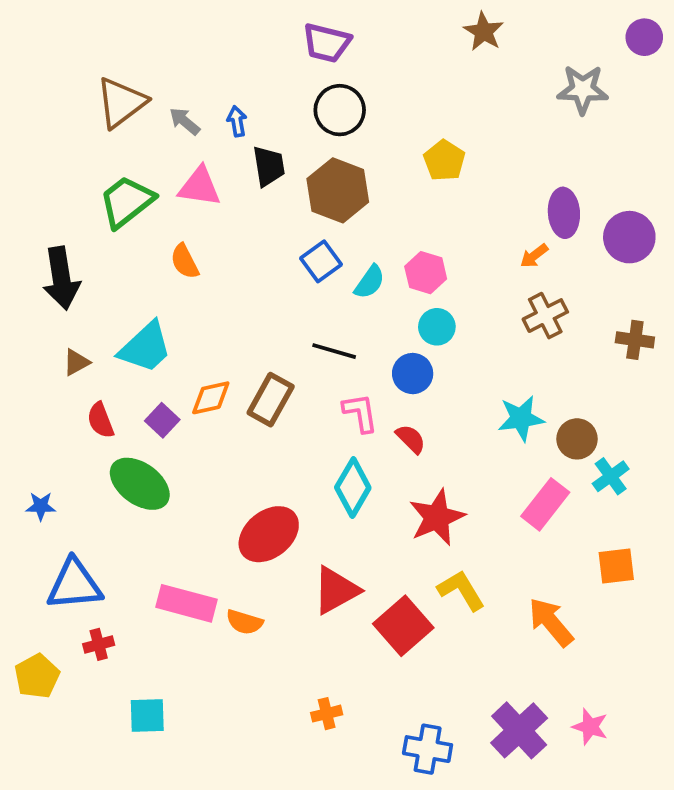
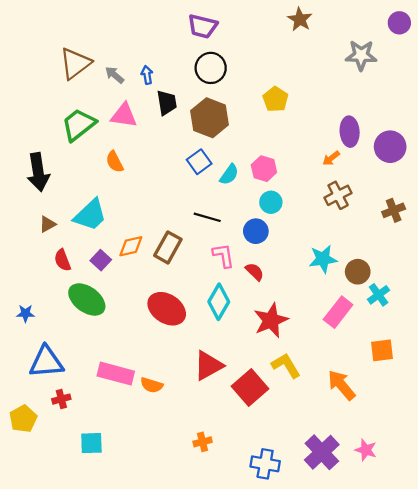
brown cross: (635, 340) -> (394, 210), turned -30
red ellipse: (269, 534) -> (167, 309), moved, turned 72

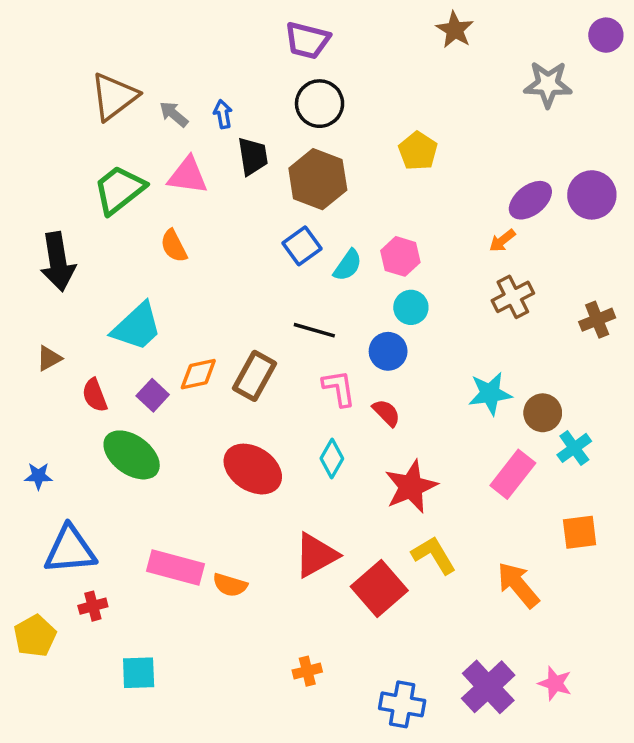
purple ellipse: (350, 132) -> (530, 200), turned 56
purple circle: (390, 147) -> (592, 195), moved
brown triangle: (47, 224) -> (49, 358), moved
cyan diamond: (219, 302) -> (332, 458), size x0.7

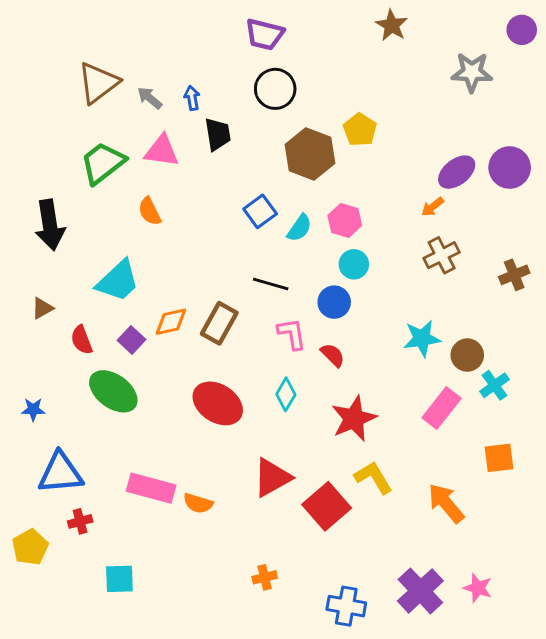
brown hexagon: (318, 179) -> (310, 154), moved

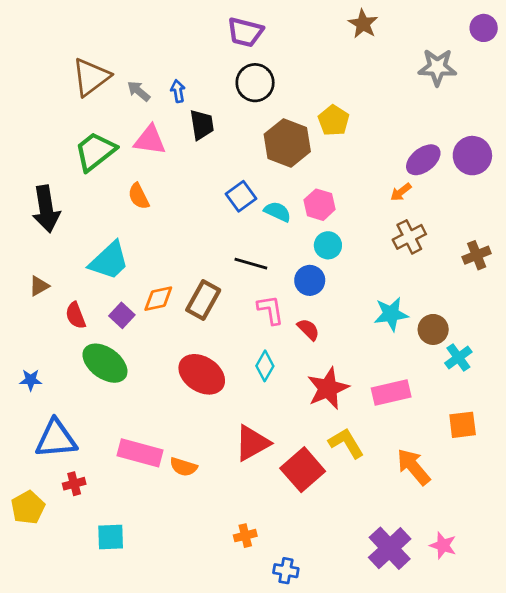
cyan semicircle: (299, 228) -> (277, 212), turned -100
pink rectangle: (442, 408) -> (391, 393), moved, turned 39
blue cross: (346, 606) -> (286, 571), moved, size x0.7

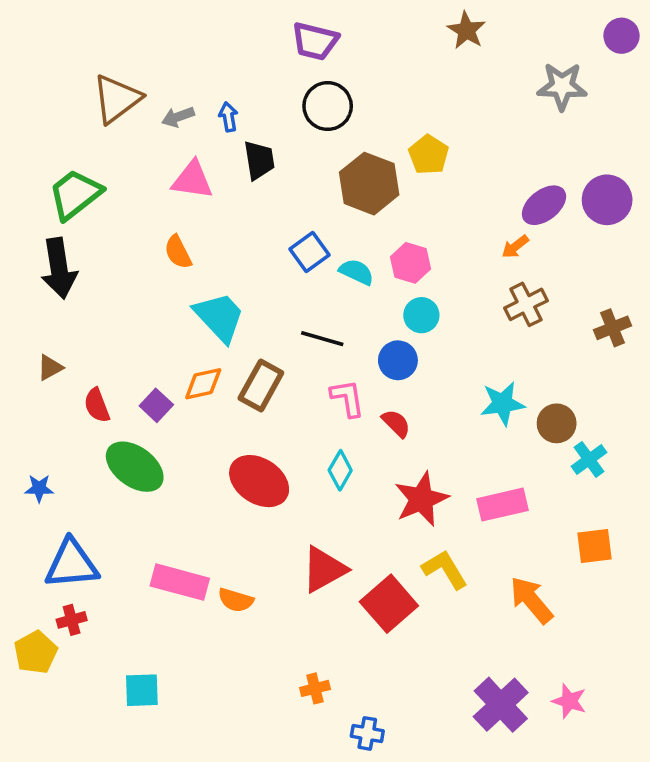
gray arrow: (139, 91) -> (178, 117), turned -60
green trapezoid: (95, 151) -> (75, 194), moved
cyan trapezoid: (109, 261) -> (219, 317), moved, turned -90
red cross: (74, 484) -> (72, 620), moved

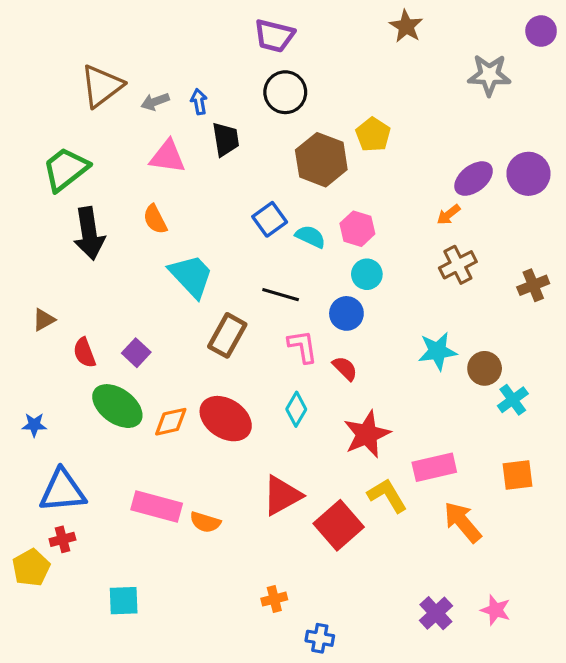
black arrow: (59, 268) -> (89, 233), moved
orange diamond: (203, 384) -> (171, 422), moved
pink rectangle: (503, 505) -> (434, 467), moved
purple cross: (501, 705) -> (436, 613), size x0.7

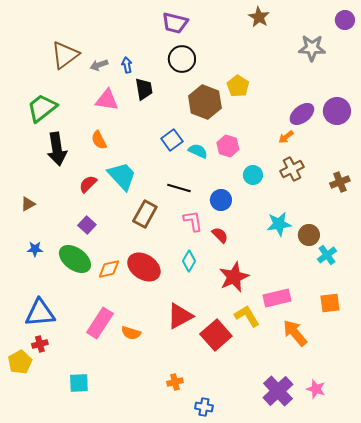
cyan circle: (367, 274) -> (253, 175), moved
red semicircle: (84, 353) -> (88, 184), moved, turned 66
blue star: (34, 425) -> (35, 249), moved
pink rectangle: (157, 506) -> (100, 323), turned -72
purple cross: (436, 613) -> (278, 391), size x1.4

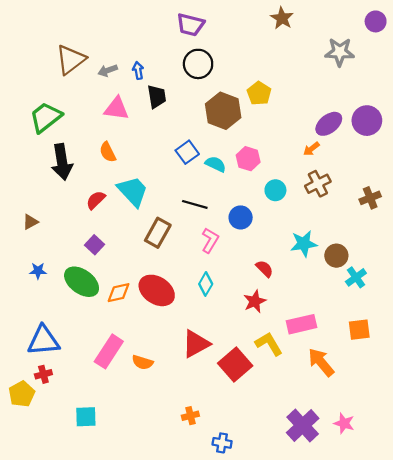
pink L-shape: (193, 221) -> (210, 240), turned 40
red semicircle: (220, 235) -> (265, 269), moved
red star: (234, 277) -> (255, 301), size x0.7

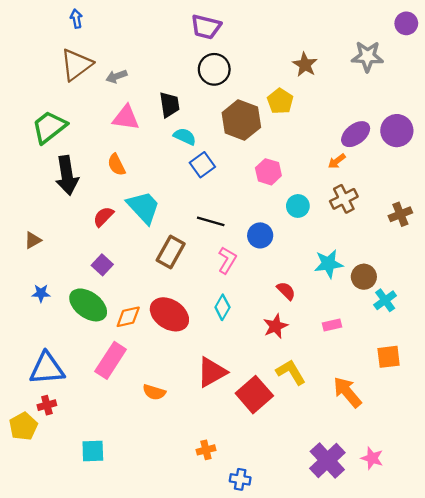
brown star: (282, 18) -> (305, 65), moved
blue arrow: (138, 70) -> (76, 19), moved
cyan semicircle: (216, 164) -> (185, 136), moved
pink rectangle: (302, 324) -> (332, 325), moved, size x0.6
pink rectangle: (109, 351) -> (111, 360), moved

